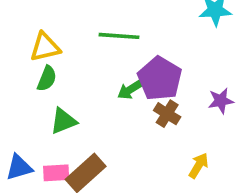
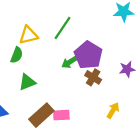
green line: (119, 36) -> (62, 28), turned -60
yellow triangle: (45, 47) -> (28, 35), moved
pink rectangle: (56, 173) -> (61, 115), moved

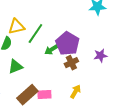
green line: (62, 28) -> (35, 34), moved
brown cross: (93, 77) -> (71, 63), turned 32
yellow arrow: (113, 110) -> (75, 92), moved

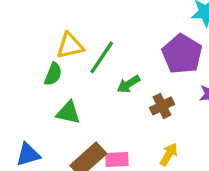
purple pentagon: (67, 44) -> (182, 54), moved
green triangle: (15, 67) -> (68, 113), turned 35

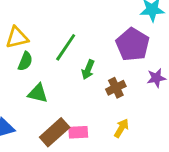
yellow triangle: (70, 46) -> (17, 38), moved
green arrow: (129, 84) -> (88, 70), turned -36

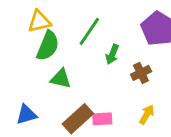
green semicircle: (25, 61) -> (48, 46), size x1.5

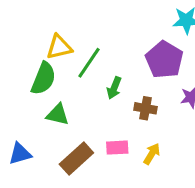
yellow triangle: (39, 21) -> (59, 47), moved
brown cross: (141, 73) -> (145, 108), turned 36
pink rectangle: (102, 119) -> (117, 148), moved

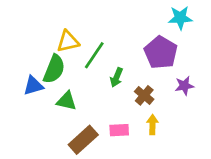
brown cross: (145, 108) -> (144, 95), turned 30
blue triangle: (20, 154) -> (33, 86), moved
yellow arrow: (152, 154) -> (152, 125), moved, turned -30

